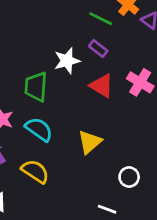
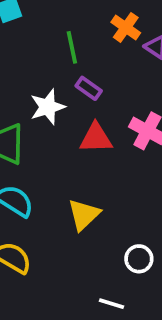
green line: (101, 19) -> (72, 47), moved, turned 55
red triangle: (102, 86) -> (96, 138), turned -30

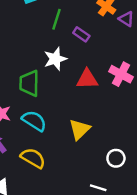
green line: (72, 47) -> (57, 19), moved, turned 30
purple rectangle: (89, 88) -> (81, 34), moved

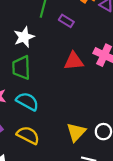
white star: (55, 59) -> (24, 37), moved
yellow triangle: (80, 129) -> (76, 132), moved

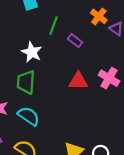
white star: (24, 37) -> (32, 52), turned -30

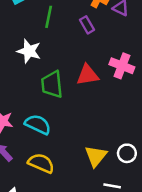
purple rectangle: (75, 41) -> (87, 25), moved, turned 32
green trapezoid: (26, 82) -> (52, 84), moved

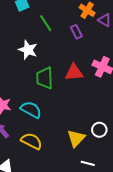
green line: (49, 17) -> (46, 23), turned -48
white circle: (127, 153) -> (99, 130), moved

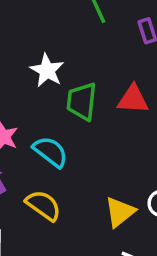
white star: (28, 50) -> (47, 70), moved

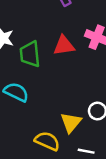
yellow semicircle: (43, 205) -> (47, 141), moved

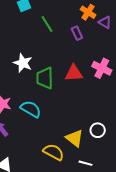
yellow triangle: (71, 123) -> (75, 138), turned -36

